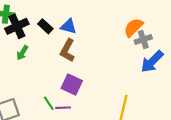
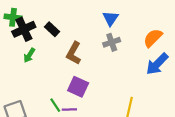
blue triangle: (69, 26) -> (111, 18), moved, turned 49
orange semicircle: (133, 27) -> (153, 38), moved
gray cross: (143, 40) -> (112, 42), moved

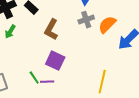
orange semicircle: (153, 38) -> (107, 25), moved

